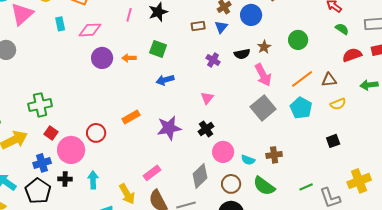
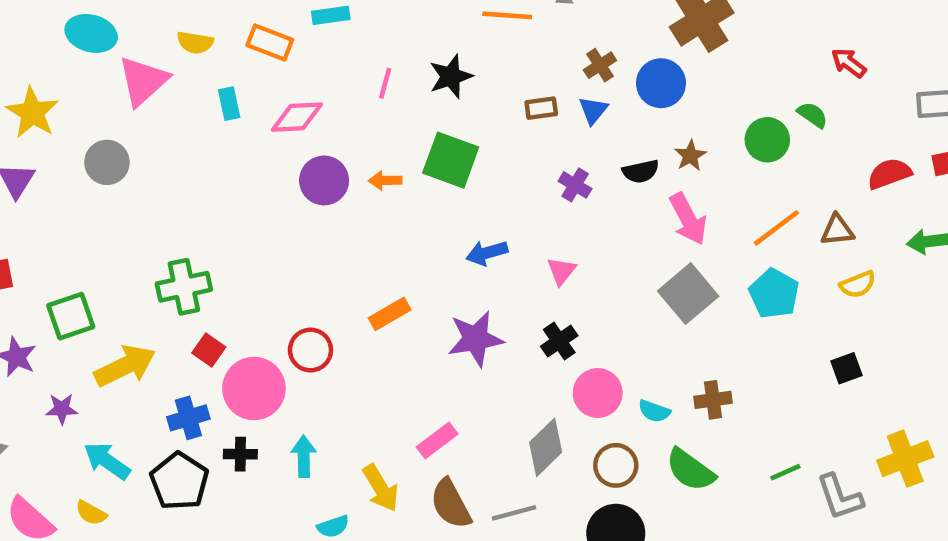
green semicircle: (342, 29) -> (813, 115), moved
green square: (158, 49) -> (451, 160), size x1.4
blue arrow: (165, 80) -> (487, 253), moved

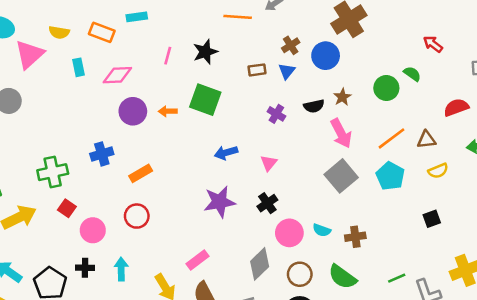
orange rectangle: (390, 314) -> (141, 173), moved
red circle: (310, 350) -> (137, 216), moved
pink circle: (254, 388) -> (93, 230), size x0.7
cyan semicircle: (654, 411) -> (322, 230), moved
blue cross: (188, 418) -> (102, 154), moved

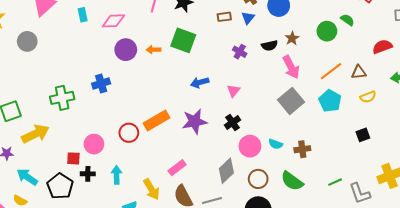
orange rectangle: (141, 173) -> (157, 120), moved, size x1.4
red square: (67, 208) -> (73, 158), moved, turned -32

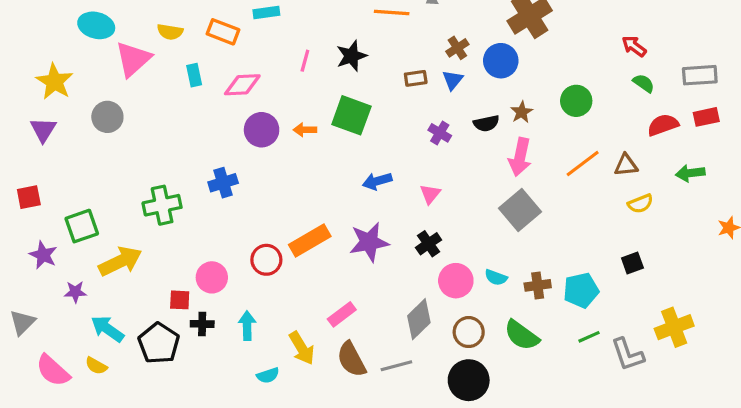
green semicircle: (347, 20) -> (644, 83), moved
pink arrow: (291, 67) -> (520, 157), turned 40
cyan pentagon: (330, 101) -> (581, 290), moved, turned 30

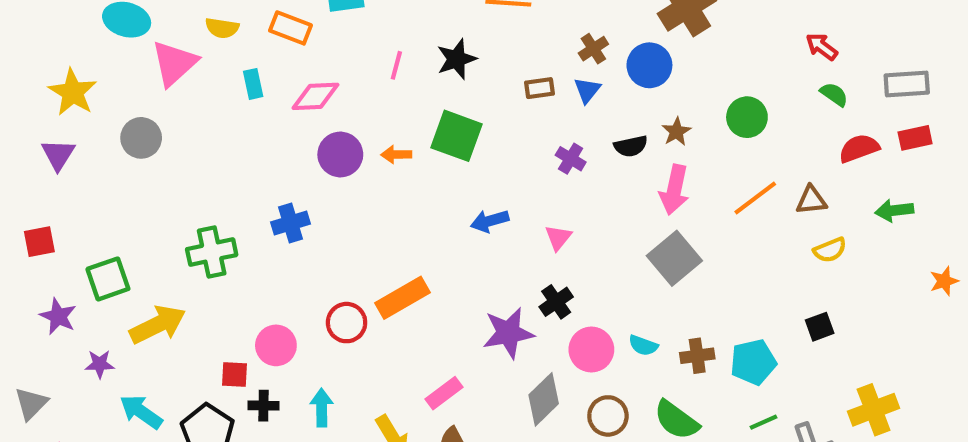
purple star: (369, 242) -> (508, 333), moved

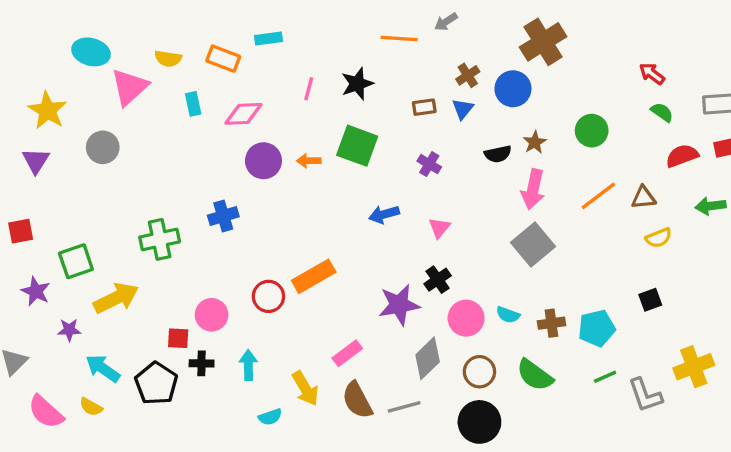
purple cross: (571, 159) -> (429, 164), moved

